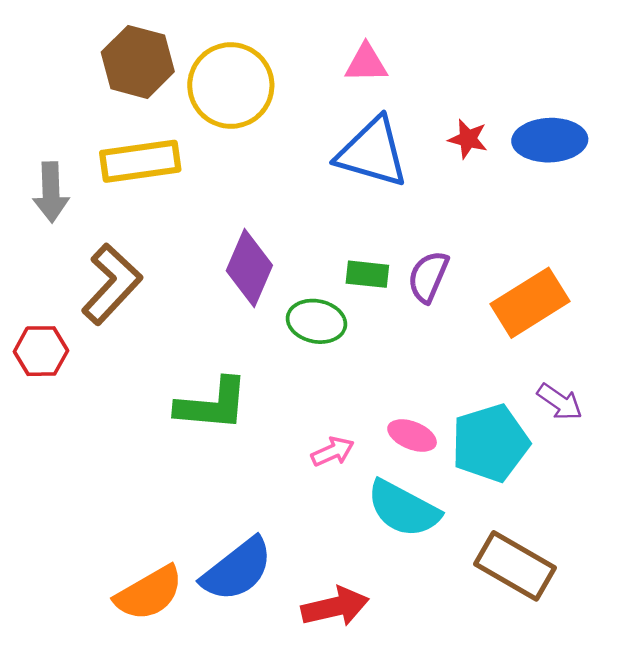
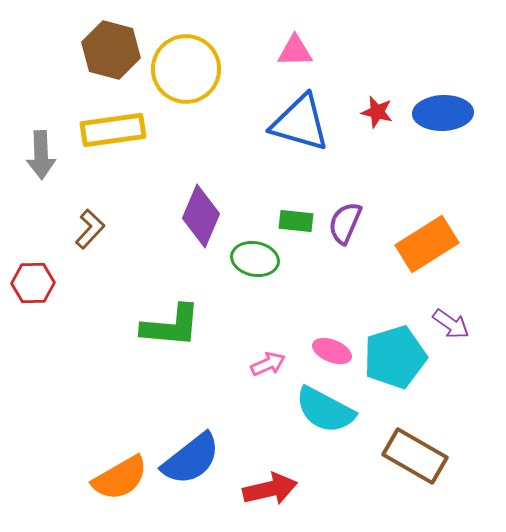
brown L-shape: (112, 284) -> (90, 229), size x0.6

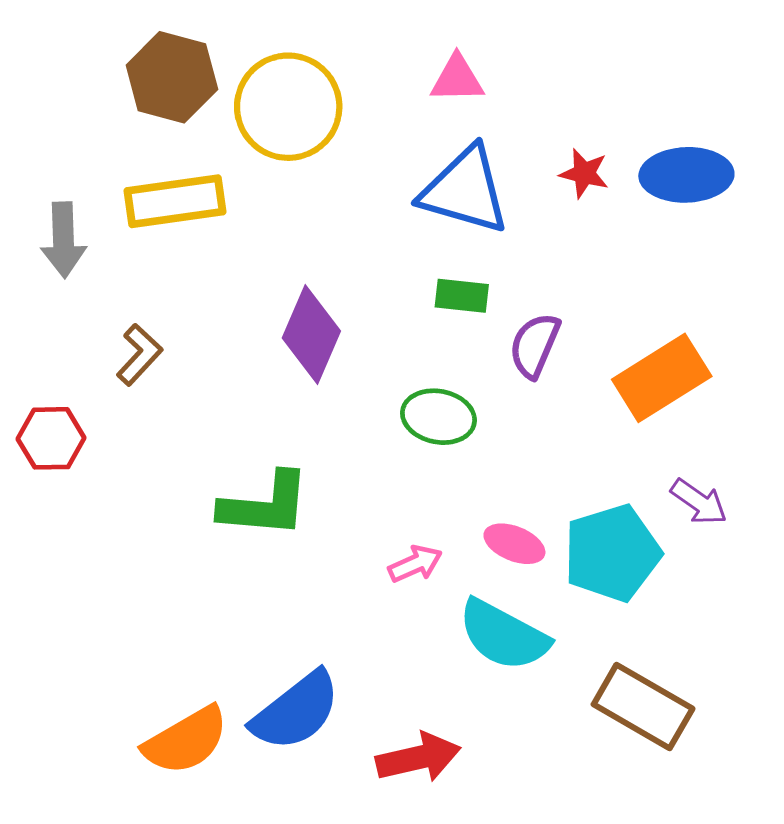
green rectangle: (296, 221) -> (462, 296), moved
green ellipse: (255, 259) -> (438, 417), moved

